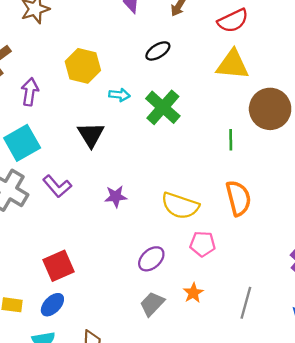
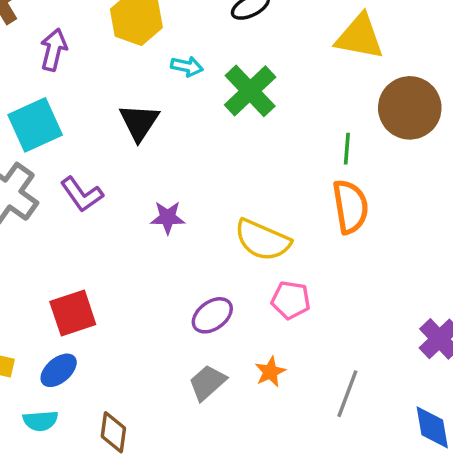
orange semicircle: (238, 198) -> (350, 207), moved

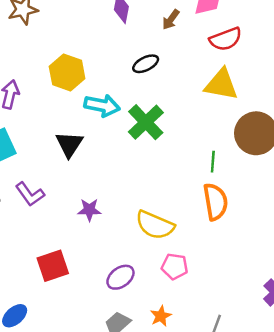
cyan arrow: (187, 66) -> (102, 106), size x1.6
red square: (73, 313) -> (53, 266), moved

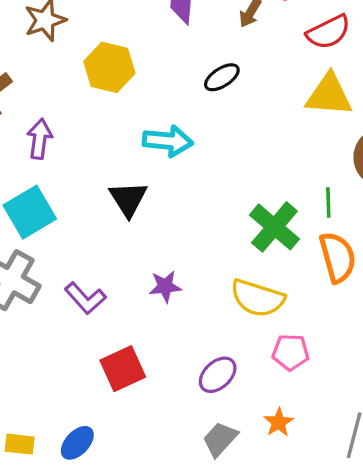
yellow hexagon: (67, 72) -> (109, 67), moved
green cross: (146, 122) -> (274, 227), moved
purple L-shape: (30, 194) -> (85, 298), moved

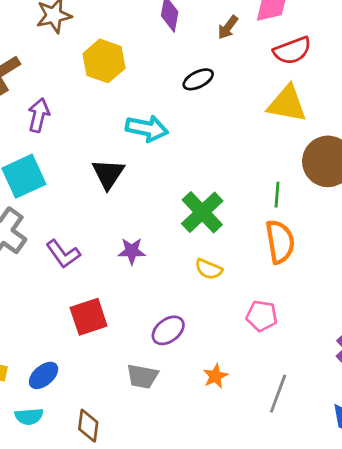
green cross: (274, 227) -> (202, 212), moved
yellow semicircle: (258, 298) -> (209, 269), size x0.6
pink pentagon: (291, 352) -> (262, 316), moved
gray trapezoid: (220, 439) -> (142, 376), moved, turned -128

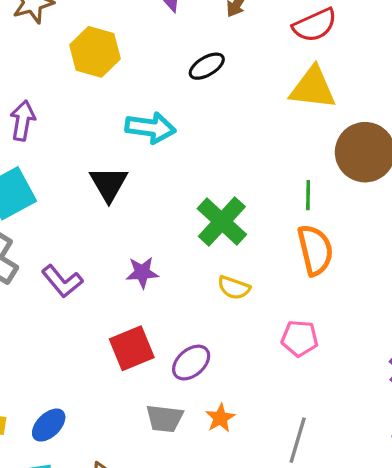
red square: (89, 317) -> (132, 348), moved
orange star: (215, 376) -> (220, 418), moved
gray line: (278, 394) -> (298, 440), moved

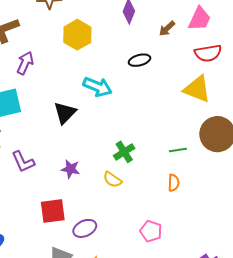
green line: (308, 195) -> (178, 150), turned 66
green cross: (222, 222) -> (124, 152), size x0.7
orange semicircle: (315, 250) -> (174, 183), size x0.6
yellow semicircle: (234, 288) -> (112, 180), moved

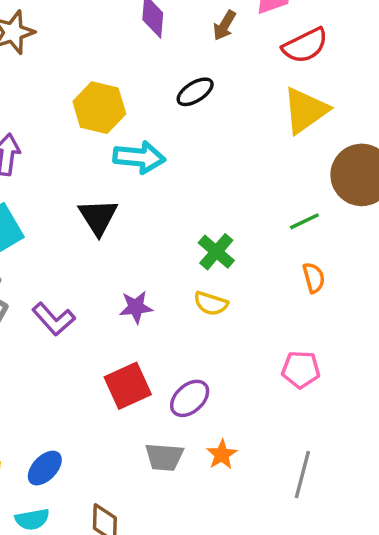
yellow hexagon: (77, 35) -> (99, 108), moved
yellow triangle: (197, 89) -> (305, 110), turned -40

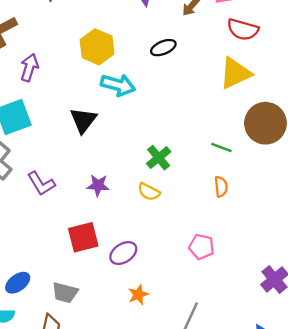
red semicircle: (305, 45) -> (243, 29), turned 32
green line: (304, 221) -> (221, 148), turned 36
gray trapezoid: (164, 457) -> (65, 293), moved

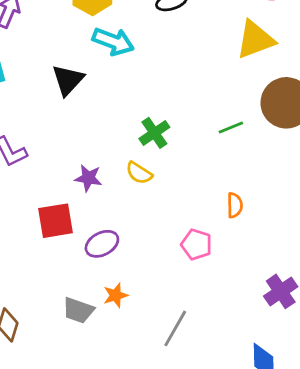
green line: (221, 148) -> (231, 127), turned -48
purple star: (98, 185) -> (88, 178), moved
orange semicircle: (221, 187) -> (235, 205), moved
gray trapezoid: (65, 293) -> (78, 310), moved

